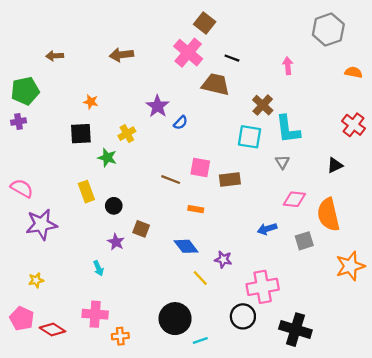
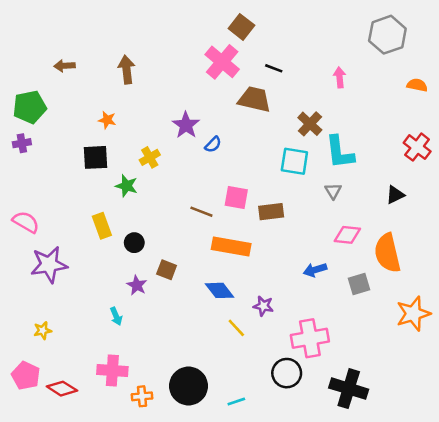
brown arrow: (121, 55) -> (127, 70), moved, turned 90
orange rectangle: (196, 209) -> (231, 247), size x2.0
black circle: (175, 319) -> (189, 386), moved

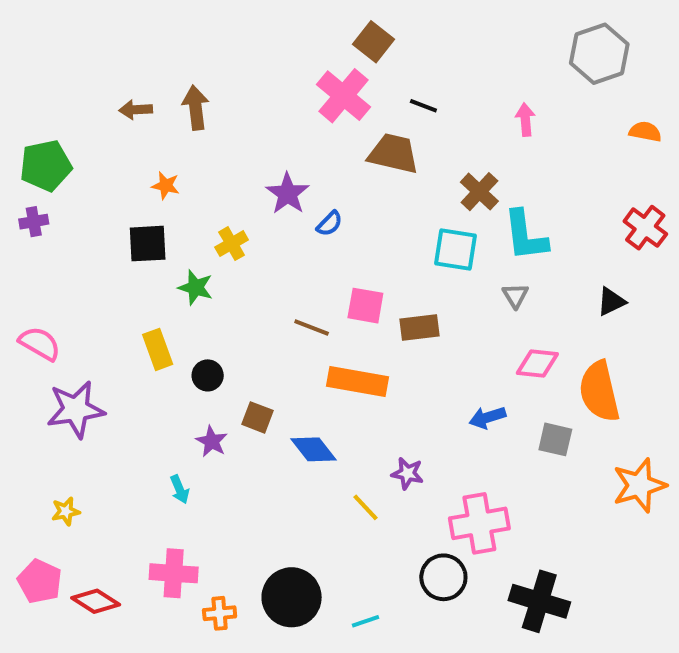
brown arrow: (65, 66) -> (136, 110), moved
gray square: (359, 284) -> (555, 439), turned 30
blue diamond: (220, 290) -> (314, 449), moved

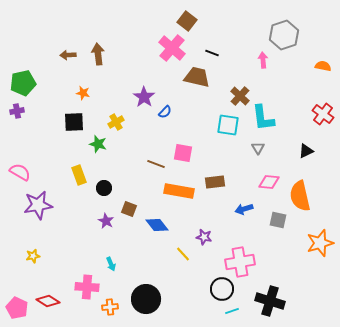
gray hexagon: (599, 54) -> (284, 35), moved
brown rectangle: (419, 327) -> (215, 182), moved
cyan arrow: (180, 489) -> (111, 264), moved
pink pentagon: (40, 581) -> (17, 308), moved
cyan line: (365, 621) -> (232, 311), moved

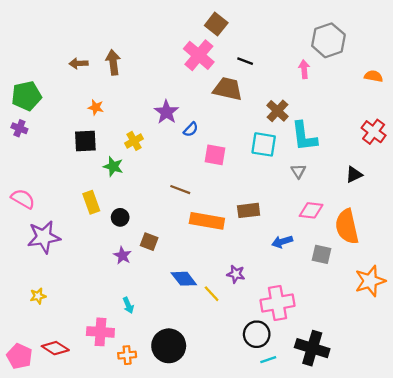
purple cross: (17, 111) -> (19, 128), turned 32
pink square: (183, 153) -> (215, 155), moved
blue diamond: (157, 225) -> (184, 279), moved

